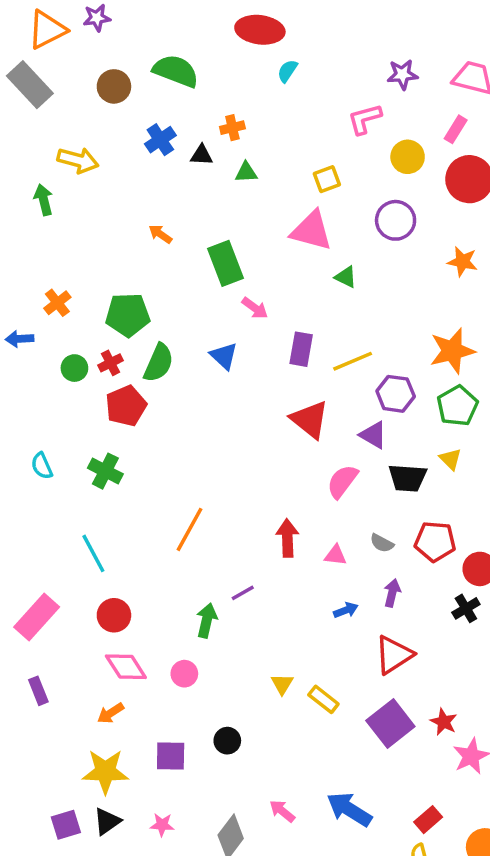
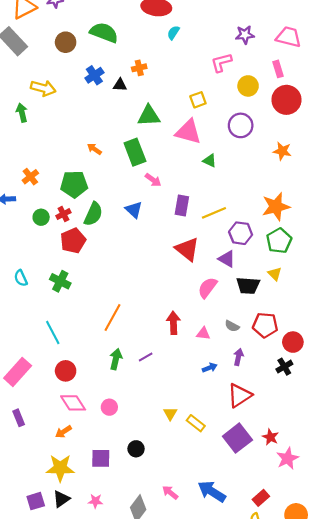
pink rectangle: (456, 129) -> (278, 69), turned -49
green triangle: (246, 172) -> (149, 116), moved, size x1.6
orange arrow: (160, 234) -> (94, 149), moved
green arrow: (207, 620) -> (116, 359), moved

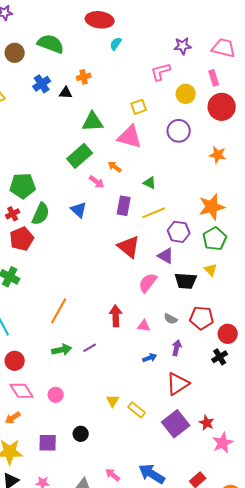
orange arrow: (94, 149) -> (115, 167), moved
green rectangle: (135, 152) -> (80, 156), turned 70
green triangle: (210, 161) -> (150, 183), moved
green arrow: (116, 359) -> (62, 350), turned 66

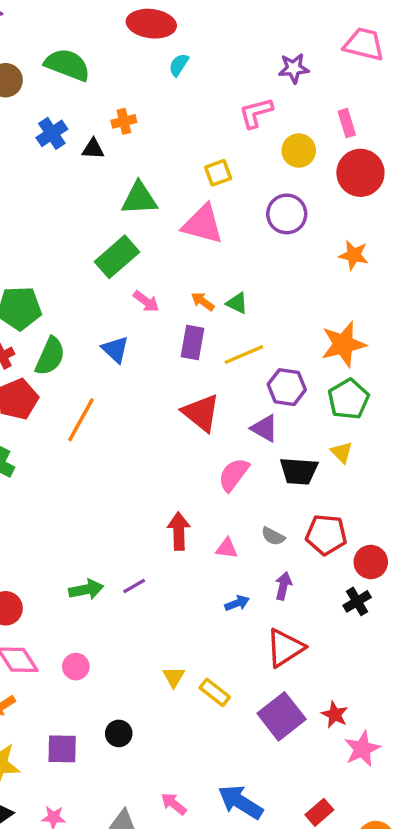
pink trapezoid: (224, 48) -> (364, 44), moved
orange arrow: (115, 167) -> (203, 301), moved
orange line: (59, 311) -> (81, 420), moved

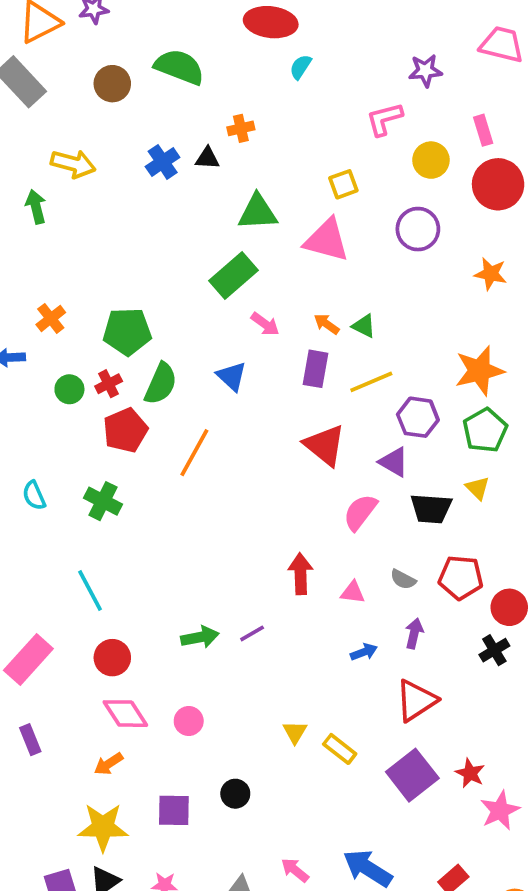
blue cross: (52, 133) -> (163, 162), moved

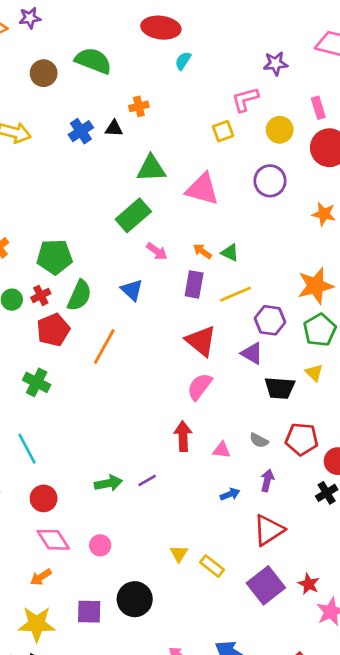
yellow square: (343, 184) -> (223, 131), moved
pink semicircle: (360, 512) -> (200, 387), moved
black circle: (235, 794) -> (135, 599), size x1.6

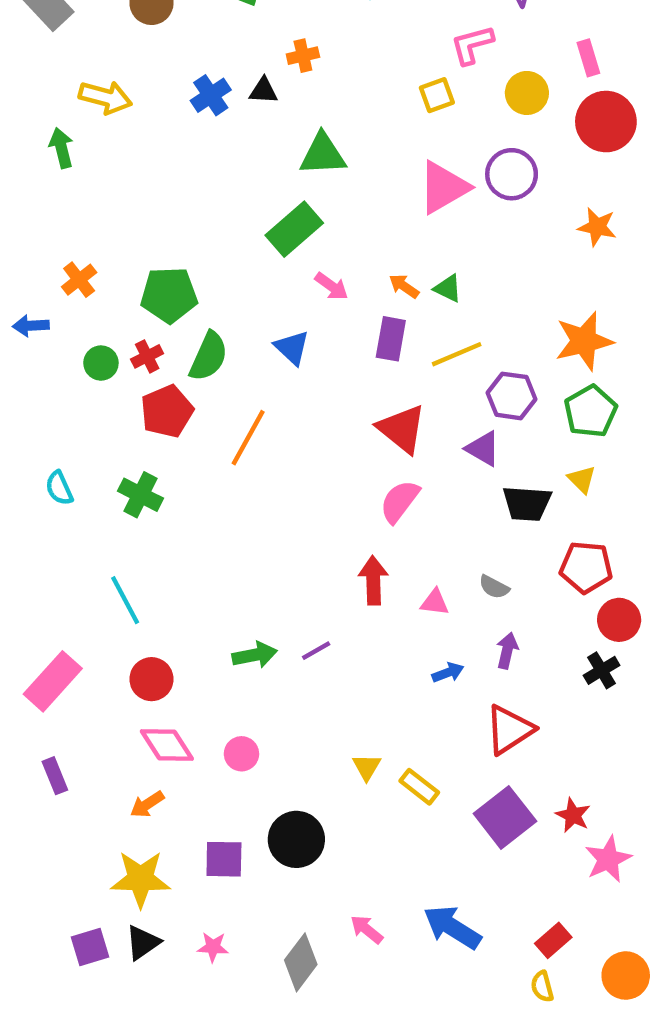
pink triangle: (202, 189) -> (443, 187), moved, turned -45
red pentagon: (302, 439) -> (586, 567), moved

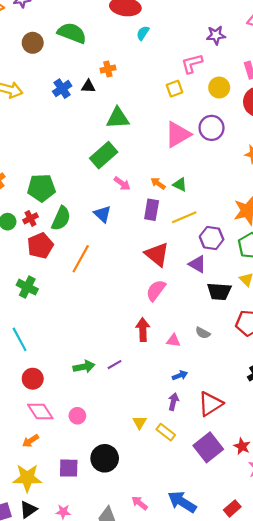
purple arrow: (507, 651) -> (173, 402), moved

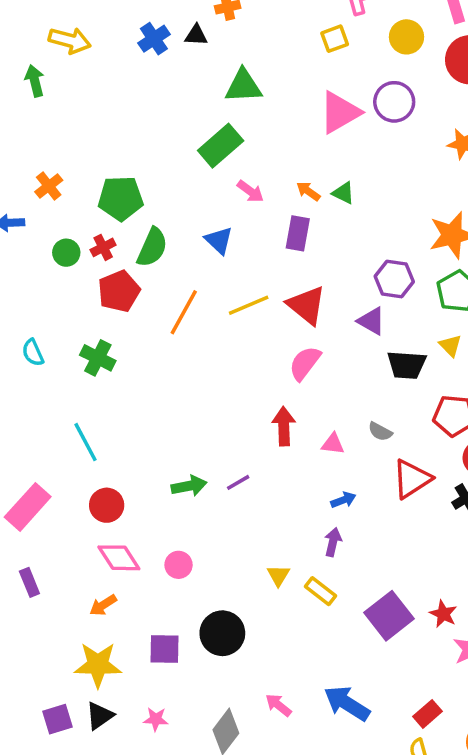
yellow line: (184, 217) -> (249, 305), moved
red triangle: (210, 404) -> (412, 479), moved

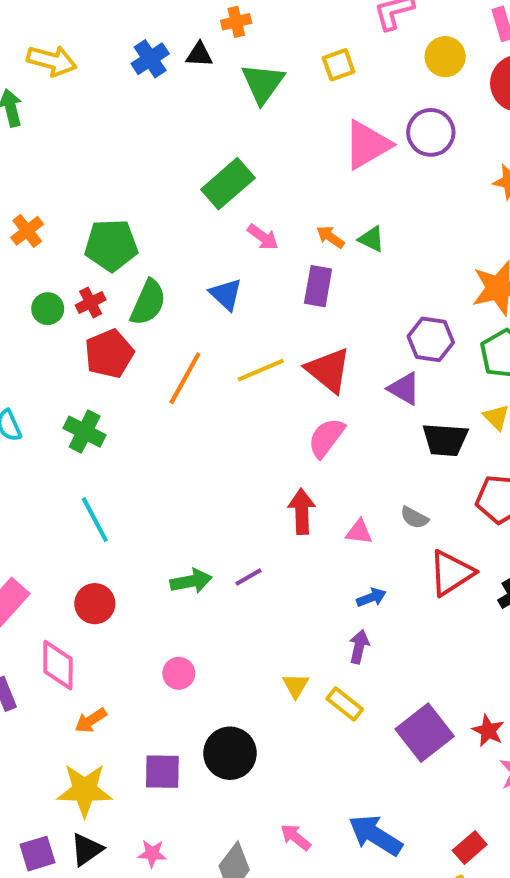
yellow square: (335, 39) -> (339, 65), moved
green triangle: (243, 86) -> (263, 83), moved, turned -51
cyan line: (86, 442) -> (95, 520), moved
pink diamond: (119, 558) -> (58, 665), moved, turned 33

